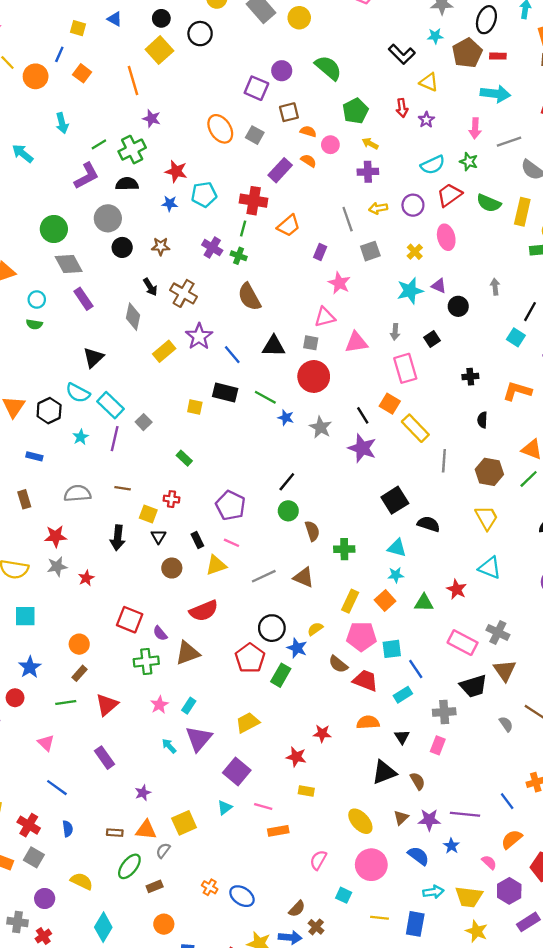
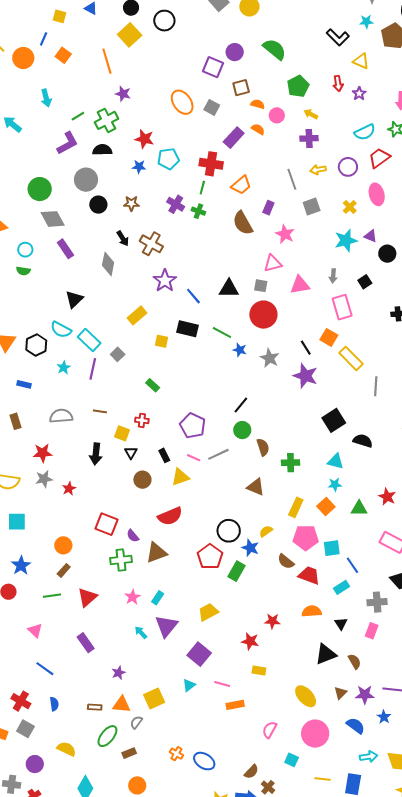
brown semicircle: (249, 297) -> (243, 223), moved
yellow rectangle: (164, 351) -> (137, 315), moved
gray line: (264, 576) -> (218, 454), moved

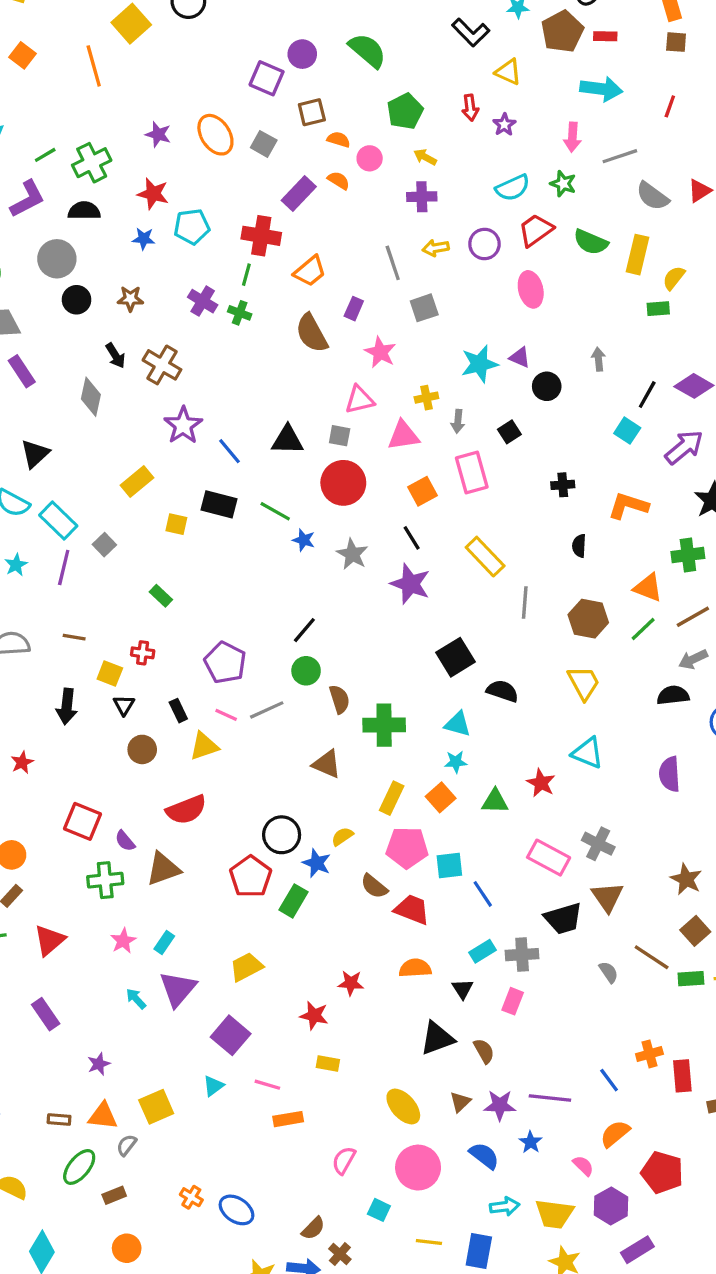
purple star: (123, 94) -> (158, 134), moved
yellow cross: (350, 207) -> (426, 398), moved, turned 32
orange square: (329, 337) -> (423, 491), moved, turned 30
green cross: (291, 463) -> (384, 725), size x1.4
cyan rectangle: (341, 587) -> (482, 951), moved

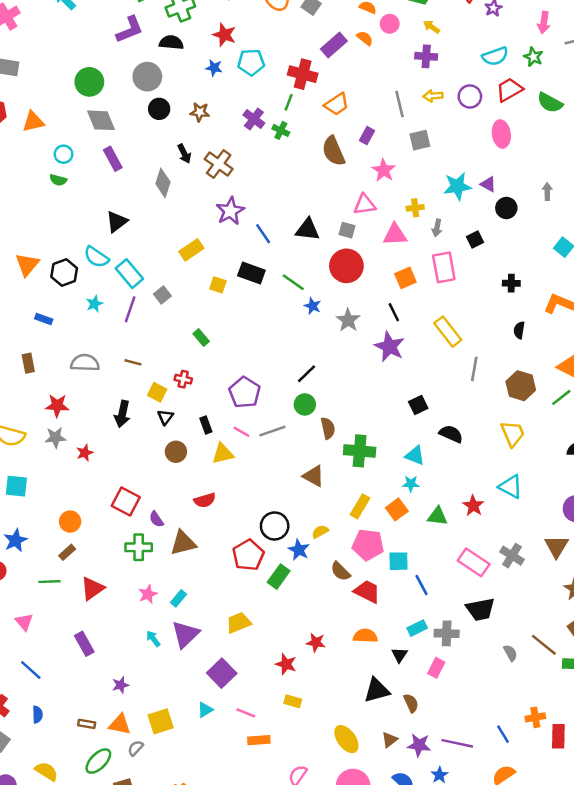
black square: (456, 657) -> (418, 405), size x0.7
red semicircle: (186, 810) -> (205, 500), size x0.7
brown triangle: (607, 897) -> (556, 546), moved

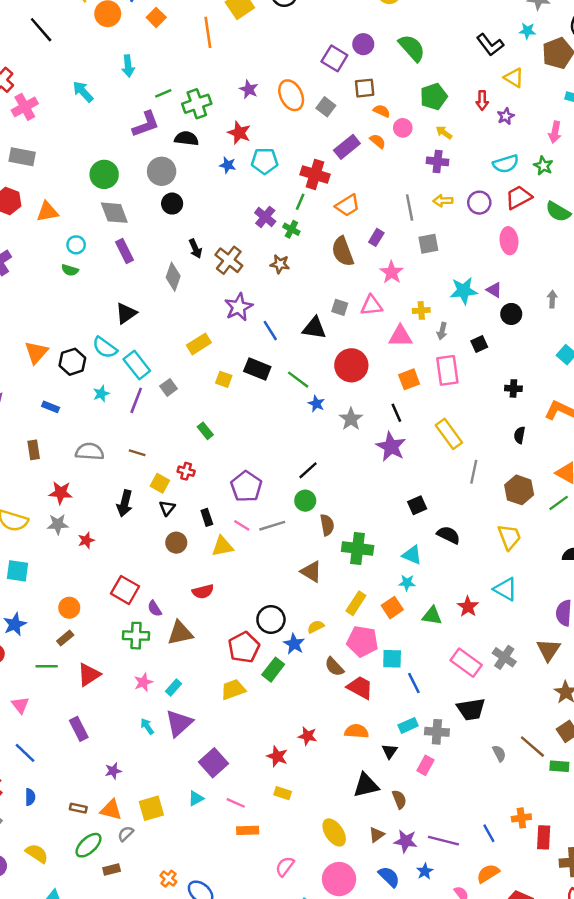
brown star: (200, 112) -> (280, 264), moved
gray square: (347, 230) -> (340, 307), moved
yellow trapezoid: (239, 623) -> (233, 689), moved

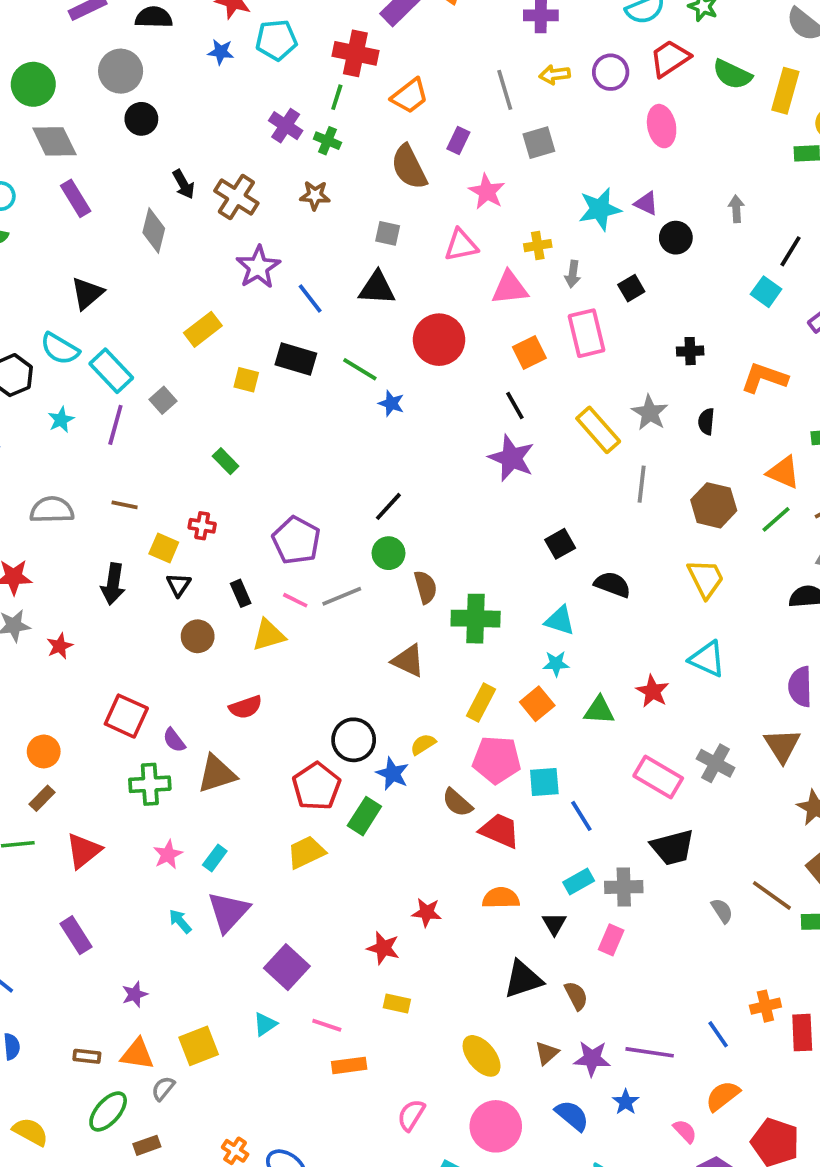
gray square: (340, 307) -> (388, 233), moved
gray star: (351, 419) -> (650, 413), moved

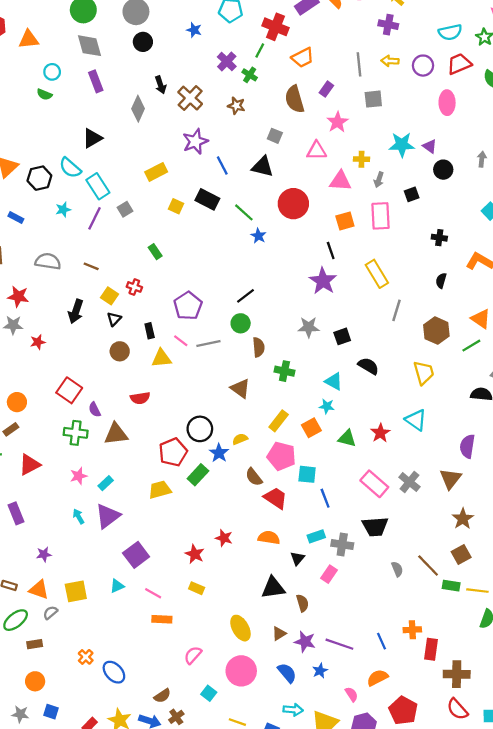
blue star: (221, 52) -> (194, 30), moved
gray star: (650, 413) -> (309, 327), moved, turned 30
green cross: (476, 619) -> (284, 371), size x0.7

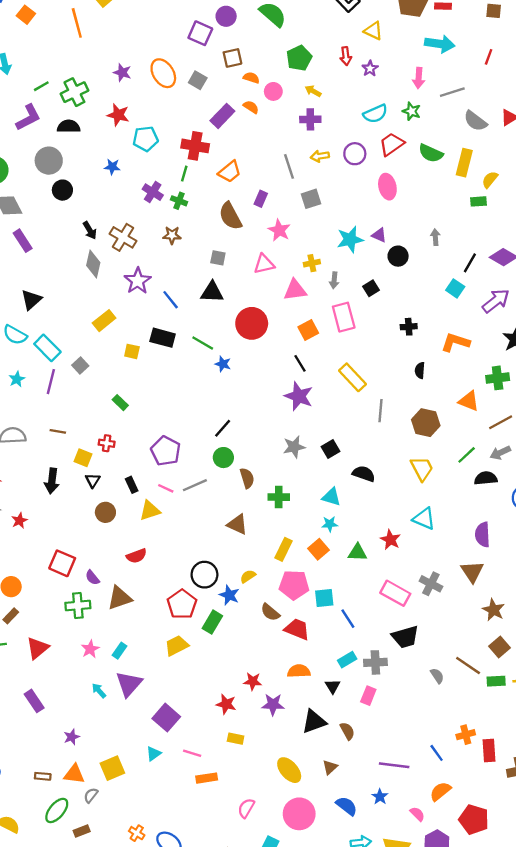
gray diamond: (138, 109) -> (93, 264), moved
green line: (471, 346) -> (467, 455), moved
purple star: (305, 642) -> (273, 704), moved

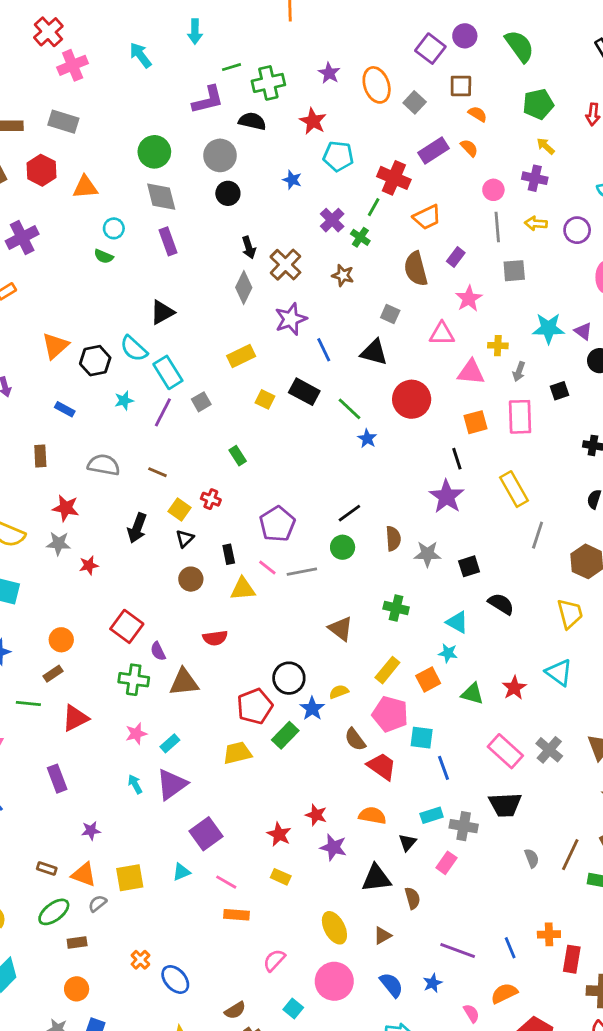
pink circle: (273, 91) -> (493, 190), moved
brown semicircle: (247, 478) -> (393, 539), moved
brown line: (468, 665) -> (570, 855), turned 68

